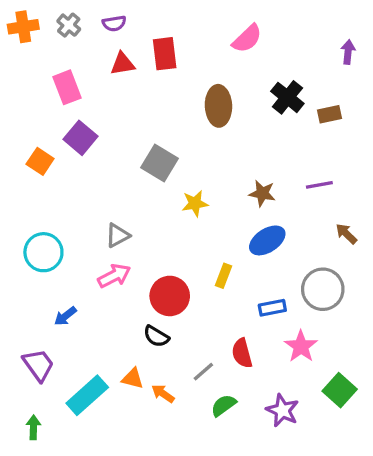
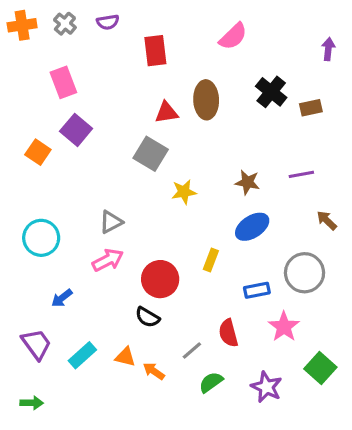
red triangle: (123, 64) -> (166, 113), moved
cyan rectangle: (87, 395) -> (82, 355), moved, size x0.7
green arrow: (33, 427) -> (32, 403), turned 90

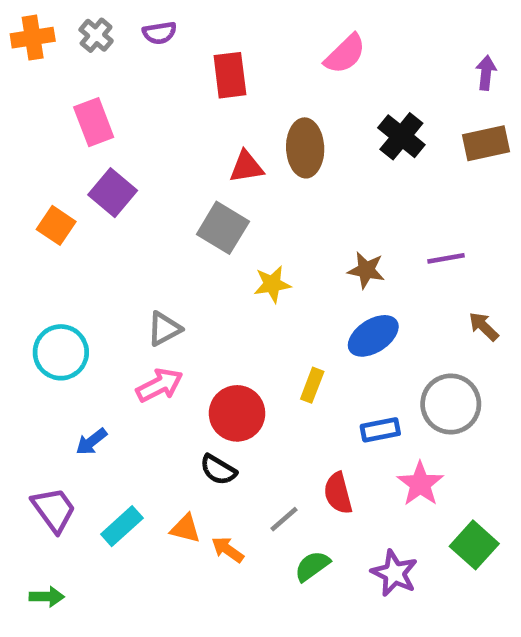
brown rectangle: (311, 108) -> (486, 143), moved, size x1.4

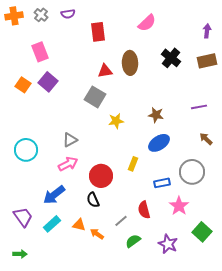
orange square: (56, 225) -> (23, 85), moved
purple line: (446, 258) -> (199, 107), moved
blue arrow: (91, 442) -> (54, 195), moved, size x1.6
black semicircle: (218, 470) -> (93, 200), turned 35

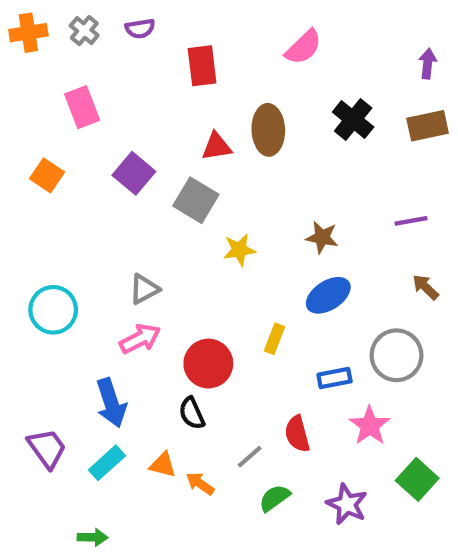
purple square: (48, 82) -> (134, 173), moved
blue arrow: (54, 195) -> (111, 403), turned -70
green arrow: (20, 254) -> (93, 537), moved

